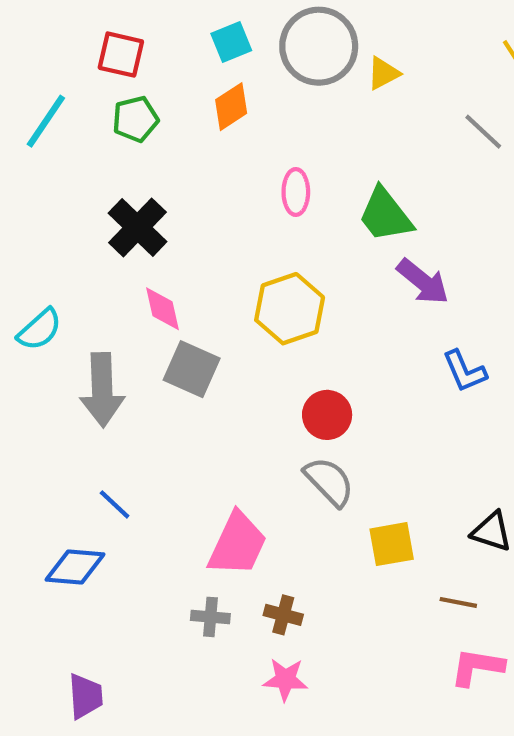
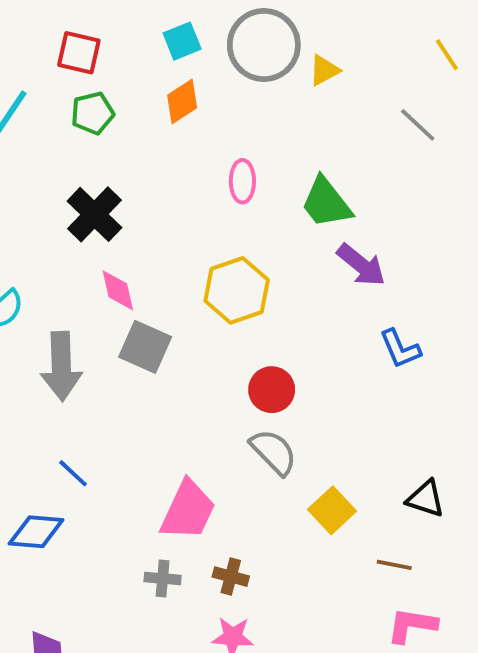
yellow square: (392, 544) -> (332, 510), turned -33

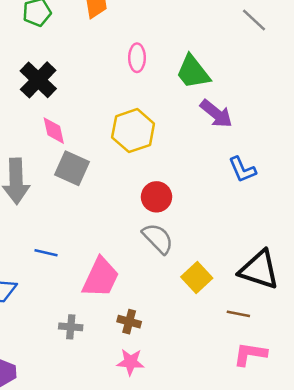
blue line: (73, 473) -> (46, 253), moved, turned -30
black triangle: (425, 499) -> (259, 270), size x1.6
gray cross: (163, 578) -> (71, 327), moved

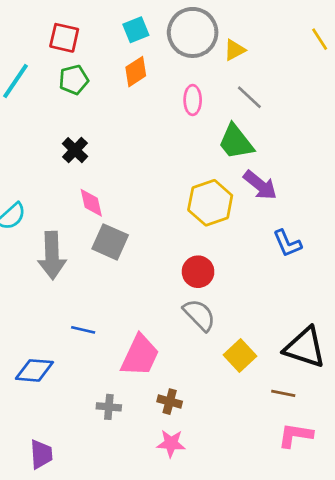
gray line: (254, 20) -> (249, 97), moved
pink ellipse: (137, 58) -> (193, 100), moved
black cross: (38, 80) -> (75, 150), size x0.7
yellow hexagon: (133, 131) -> (210, 203), moved

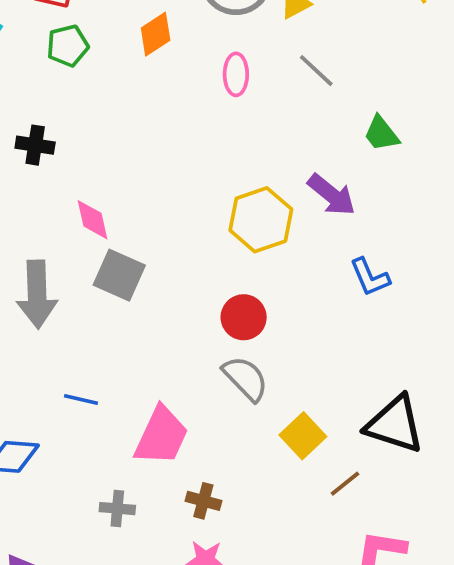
green trapezoid: (236, 142) -> (381, 134), moved, size x0.7
black cross: (75, 150) -> (35, 145), moved, turned -35
brown line: (283, 393) -> (345, 484), moved, turned -50

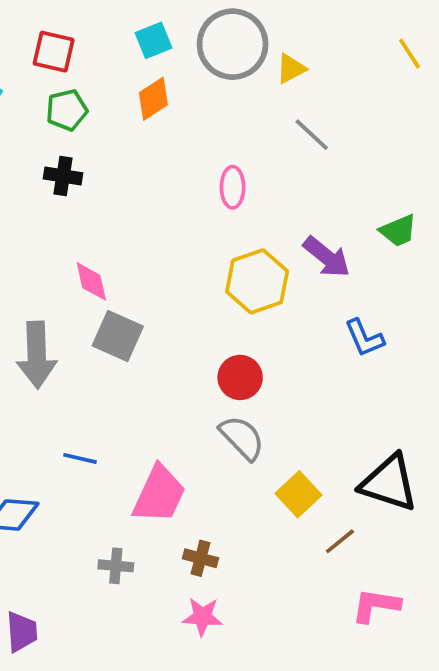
pink ellipse: (236, 74) -> (233, 187), moved
green trapezoid: (381, 134) -> (398, 231), moved, turned -75
black cross: (35, 145) -> (63, 176), moved

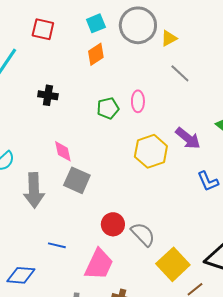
green pentagon: (67, 110) -> (108, 108), moved
red circle: (240, 377) -> (113, 224), moved
yellow square: (298, 494) -> (173, 264), size x1.4

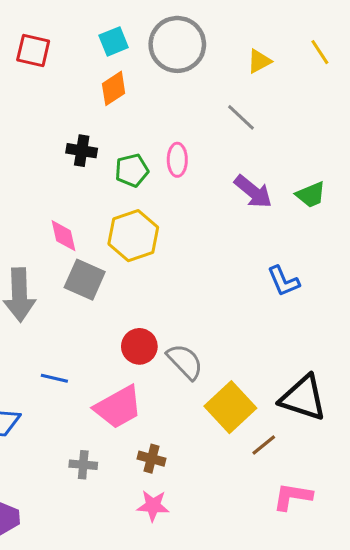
yellow triangle: (169, 38) -> (259, 61), moved
black cross: (48, 95) -> (82, 151), moved
purple arrow: (188, 138) -> (253, 192), moved
yellow hexagon: (151, 151) -> (133, 236), moved
pink trapezoid: (99, 264) -> (118, 407), turned 36

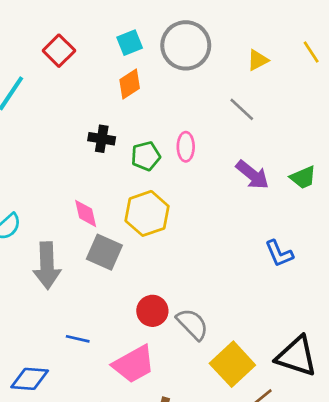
red square: (33, 51) -> (59, 51), turned 32

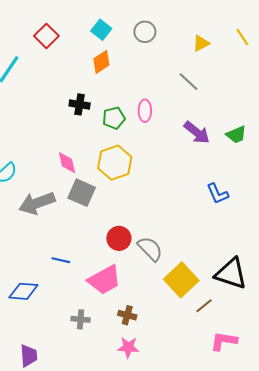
cyan square: (130, 43) -> (101, 30), turned -30
gray circle: (186, 45) -> (145, 32), size x0.6
gray arrow: (47, 265) -> (37, 203), turned 72

